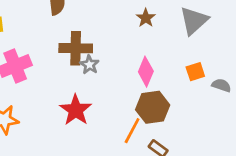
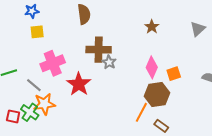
gray triangle: (194, 21) -> (198, 29), moved, size x0.7
orange square: (195, 72) -> (174, 74), moved
red star: (76, 110) -> (79, 84), moved

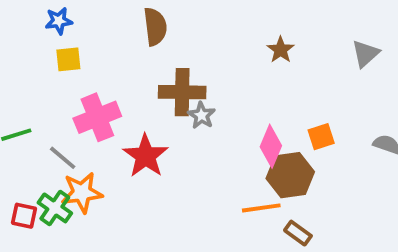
pink diamond: (152, 67) -> (271, 146), moved
orange line: (141, 112) -> (261, 208), turned 54

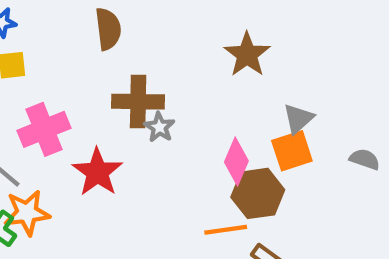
brown star: (281, 50) -> (247, 55), size x1.5
gray triangle: (365, 54) -> (298, 119), moved
orange square: (321, 137) -> (292, 151), size x1.4

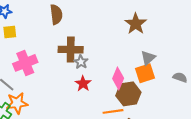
brown star: (247, 55) -> (136, 24), moved
red star: (97, 172) -> (83, 84), moved, size x0.7

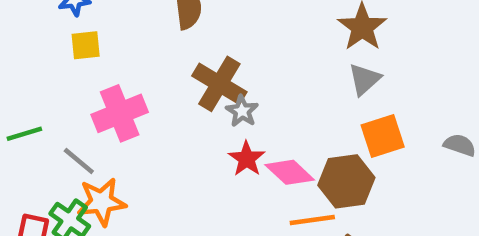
brown cross: (71, 50) -> (219, 84), turned 30
gray triangle: (148, 58) -> (364, 79), moved
pink diamond: (118, 78) -> (290, 172), moved, turned -70

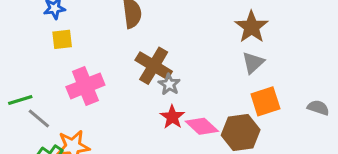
gray line: (79, 161) -> (39, 119), moved

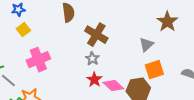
brown star: (252, 27) -> (167, 22), moved
yellow square: (62, 39) -> (23, 30), turned -32
brown cross: (154, 66) -> (96, 35), moved

